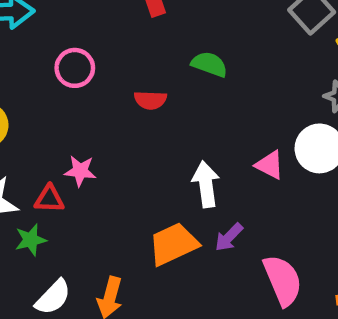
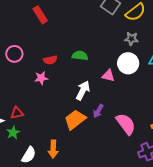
green semicircle: (209, 64) -> (80, 56), moved
pink star: (80, 171) -> (41, 78), moved
white arrow: (206, 184) -> (83, 90), turned 48

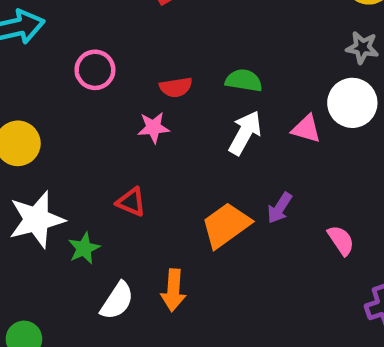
white arrow: (83, 90) -> (245, 133), moved
red triangle: (17, 113) -> (131, 202), moved, turned 32
pink semicircle: (126, 124) -> (341, 240), size x0.6

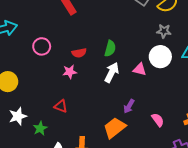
green semicircle: (244, 80) -> (110, 48), turned 98
white star: (37, 220) -> (18, 116), size x0.7
orange trapezoid: (226, 225) -> (115, 128), moved

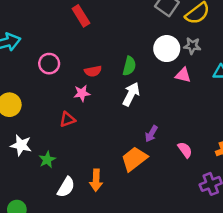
white circle: (160, 57) -> (167, 49), moved
pink triangle: (140, 69) -> (183, 75), moved
red triangle: (61, 106) -> (67, 119), moved, turned -40
white star: (18, 116) -> (21, 145), turned 30

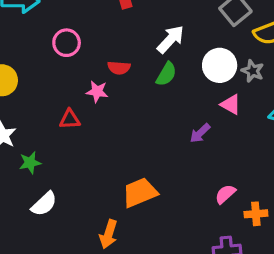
white arrow: (131, 94) -> (171, 39), moved
purple arrow: (151, 134) -> (200, 133), moved
pink semicircle: (185, 150) -> (225, 194), moved, turned -112
orange arrow: (96, 180) -> (109, 234), moved

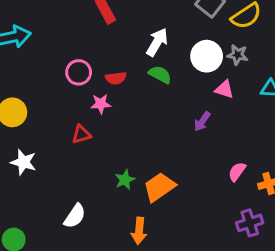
pink circle: (67, 43) -> (79, 72), moved
green semicircle: (166, 74) -> (160, 75), turned -80
green star: (30, 163) -> (125, 180), moved

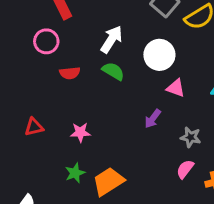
gray star: (238, 55) -> (191, 137), moved
pink circle: (79, 72) -> (46, 41), moved
pink star: (101, 104) -> (80, 132), moved

